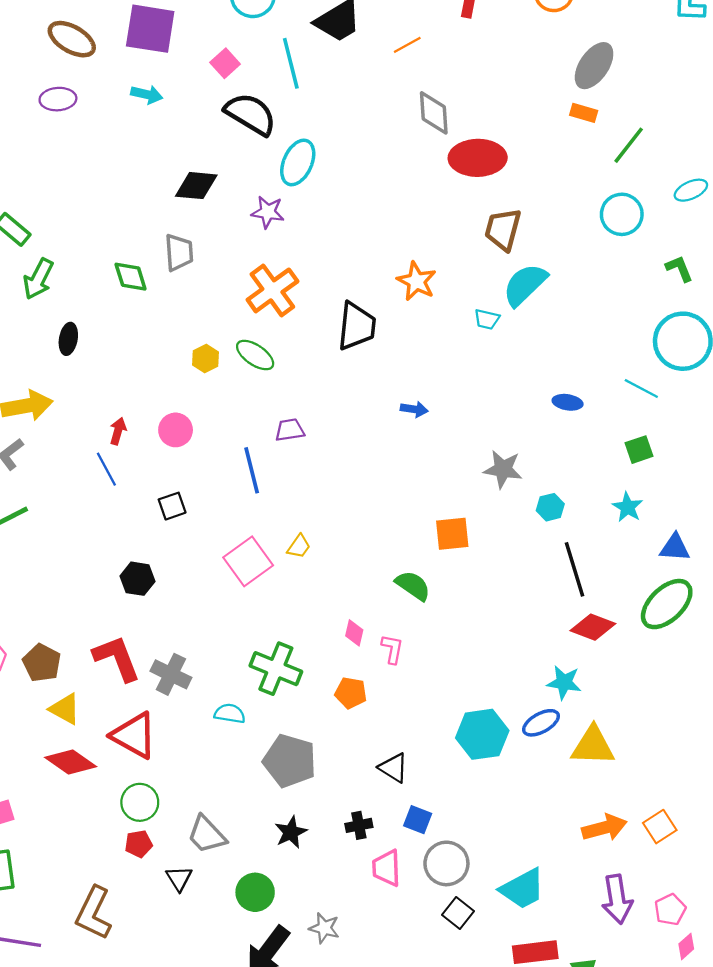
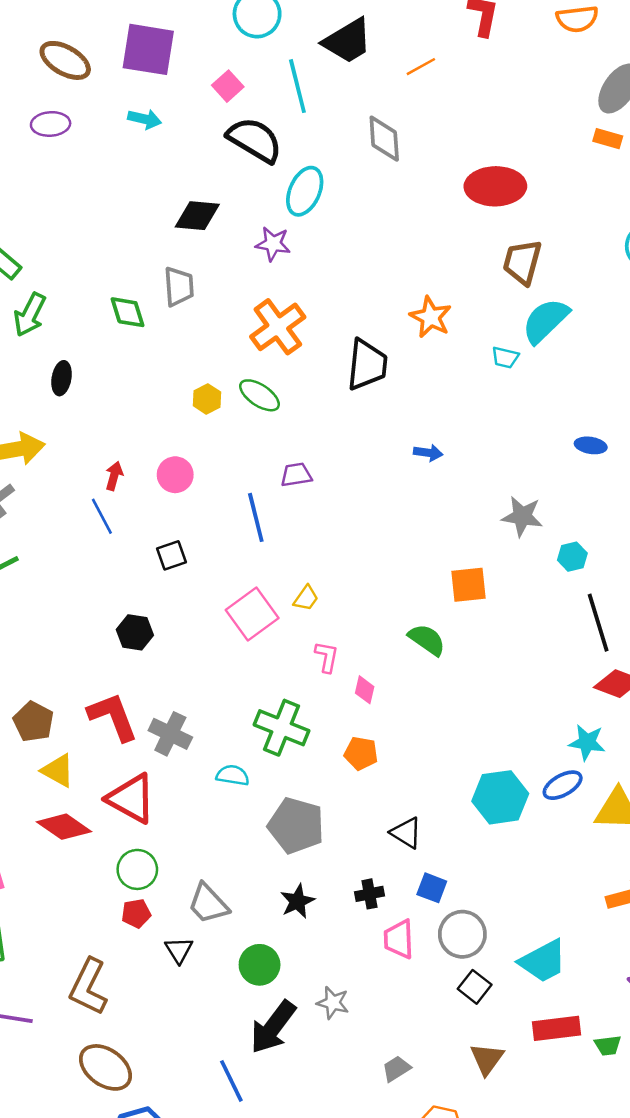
gray diamond: (434, 113) -> (384, 139), moved
pink L-shape: (392, 649) -> (327, 657), moved

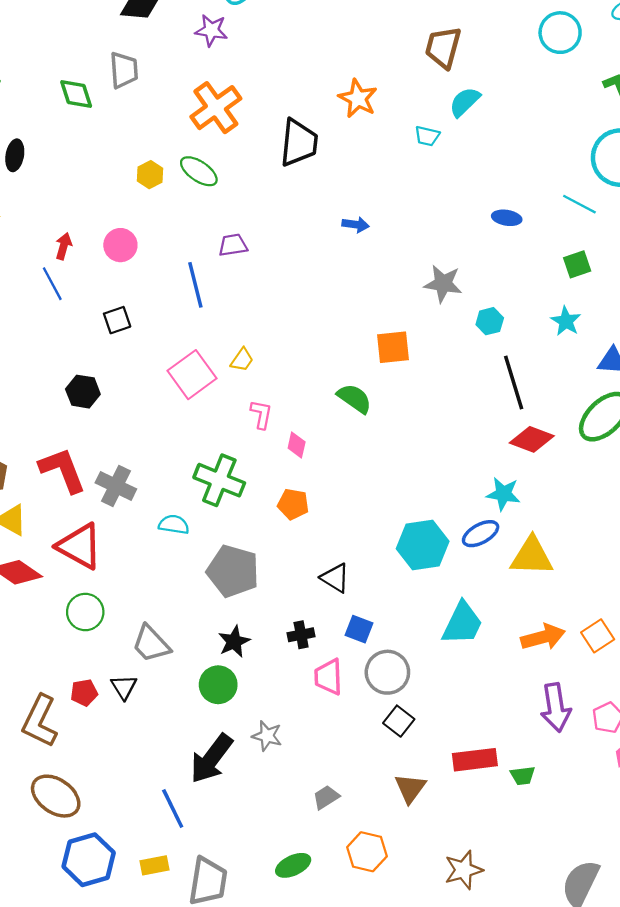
cyan semicircle: (545, 321) -> (465, 102), size x0.7
red pentagon: (136, 913) -> (84, 693), moved
cyan trapezoid: (543, 961) -> (462, 623), moved, turned -36
green circle: (260, 965) -> (218, 685), moved

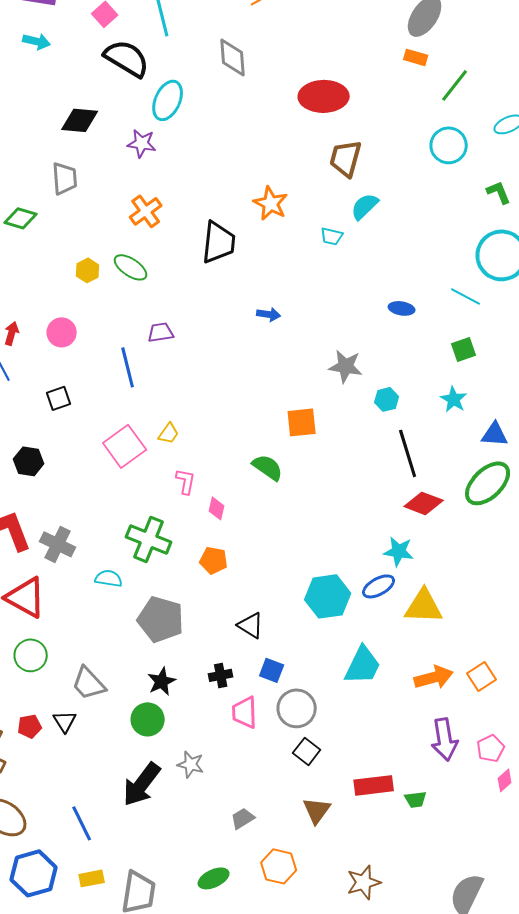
green diamond: (76, 94) -> (21, 218), moved, turned -56
orange cross: (216, 108) -> (146, 211), size x0.7
blue line: (173, 809) -> (82, 823), moved

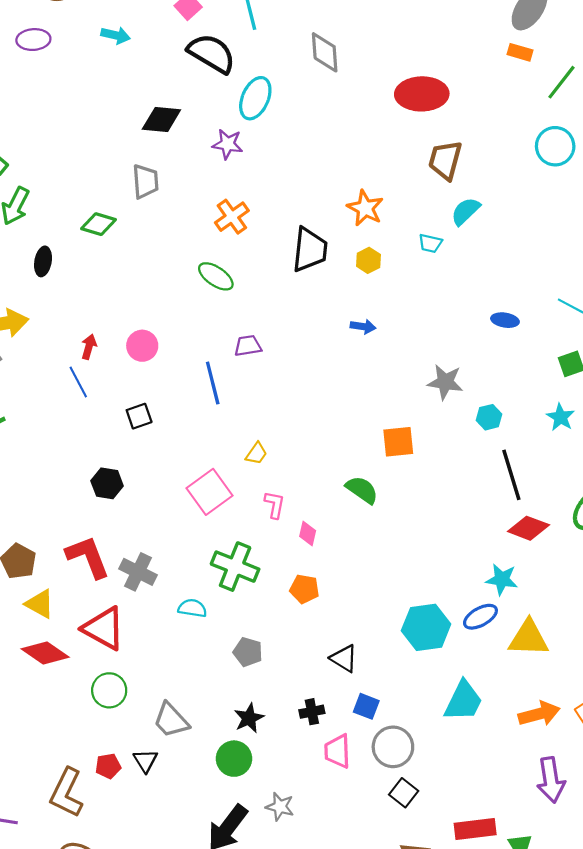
yellow hexagon: (88, 270) -> (368, 260), moved
pink square: (125, 446) -> (209, 492), moved
gray pentagon: (161, 619) -> (248, 652), size x0.6

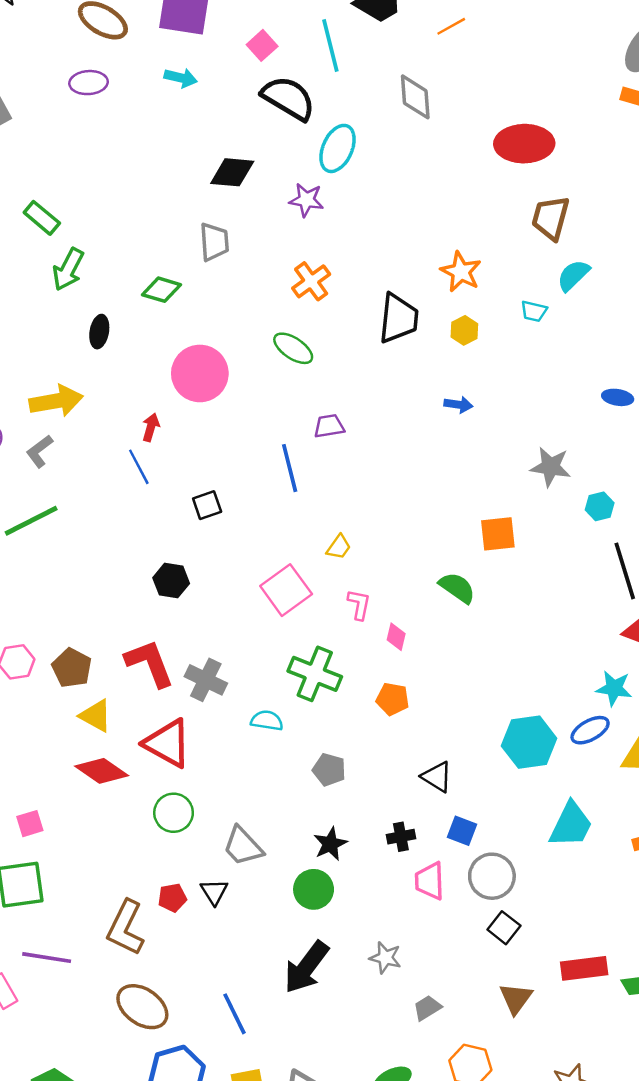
pink circle: (142, 346) -> (200, 373), moved, size x1.6
gray star: (280, 807) -> (385, 958), moved

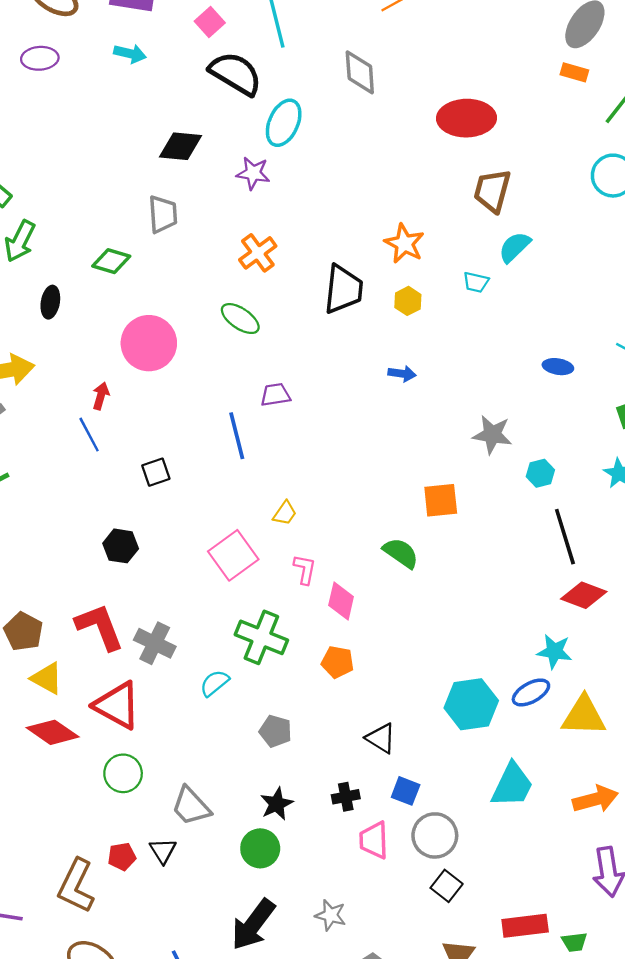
pink diamond: (396, 637) -> (341, 601), size x1.4
cyan semicircle: (267, 721) -> (214, 683), turned -48

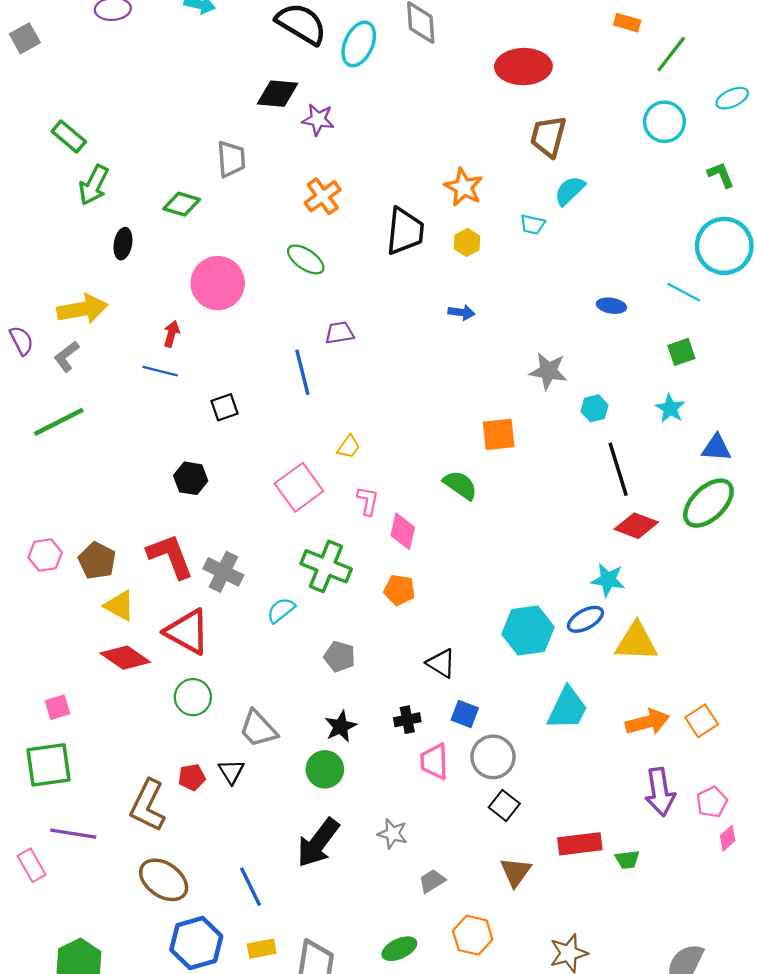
cyan ellipse: (284, 123) -> (359, 44), moved
black diamond: (180, 146) -> (278, 94), moved
blue line: (89, 435) -> (160, 371), turned -48

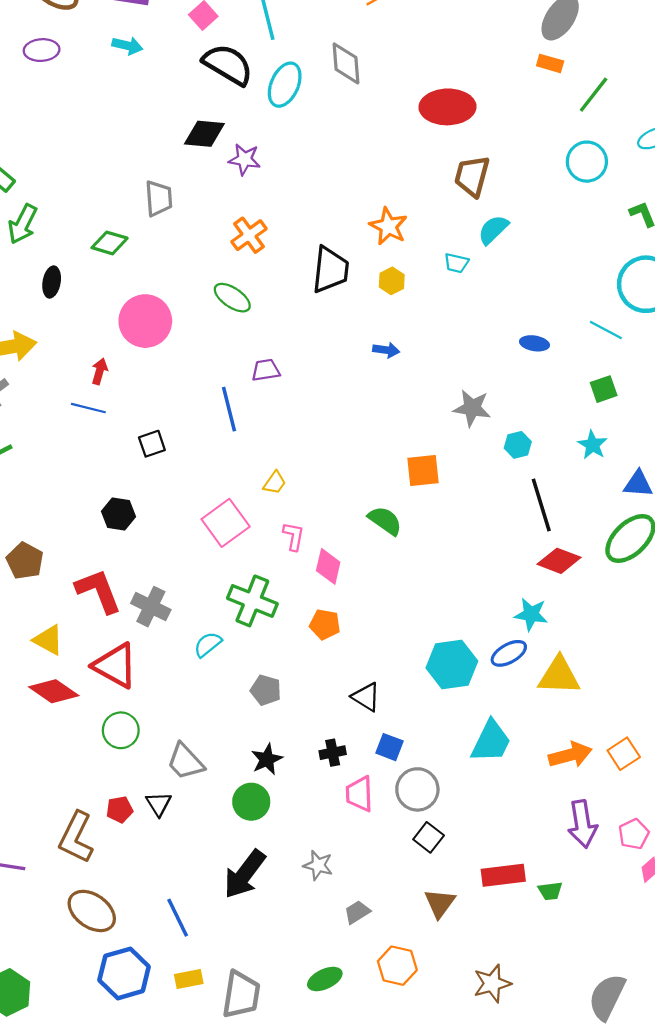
brown pentagon: (97, 561) -> (25, 561), moved

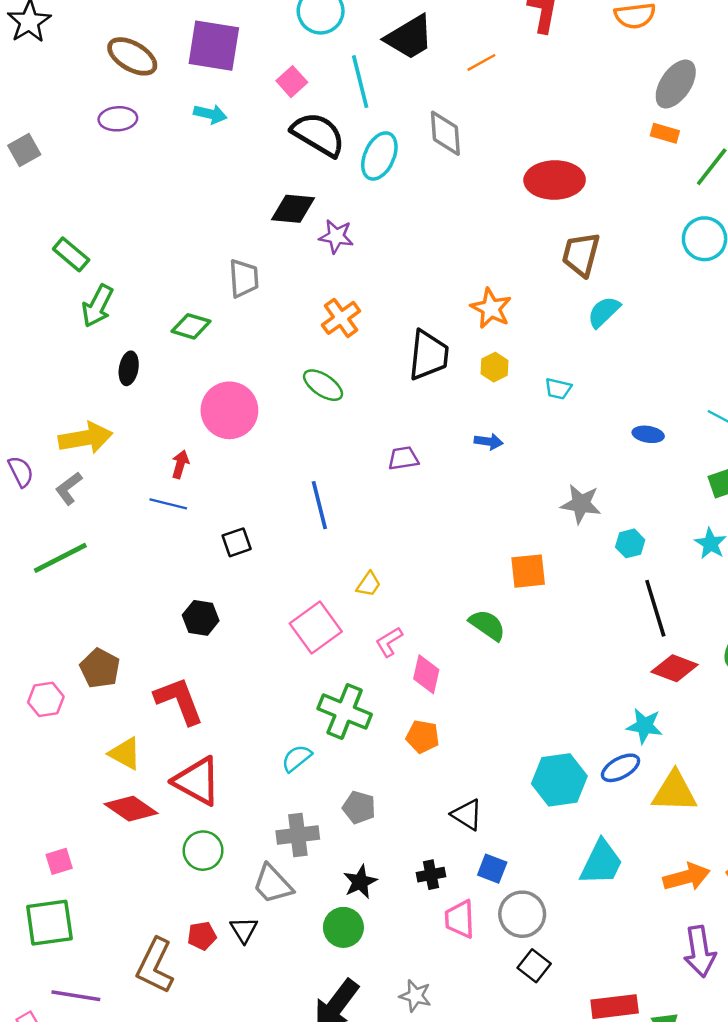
cyan trapezoid: (456, 263) -> (558, 389), moved
purple trapezoid: (266, 370) -> (403, 458), moved
pink L-shape: (294, 536) -> (389, 642), turned -132
gray cross: (151, 607) -> (298, 835), moved, turned -33

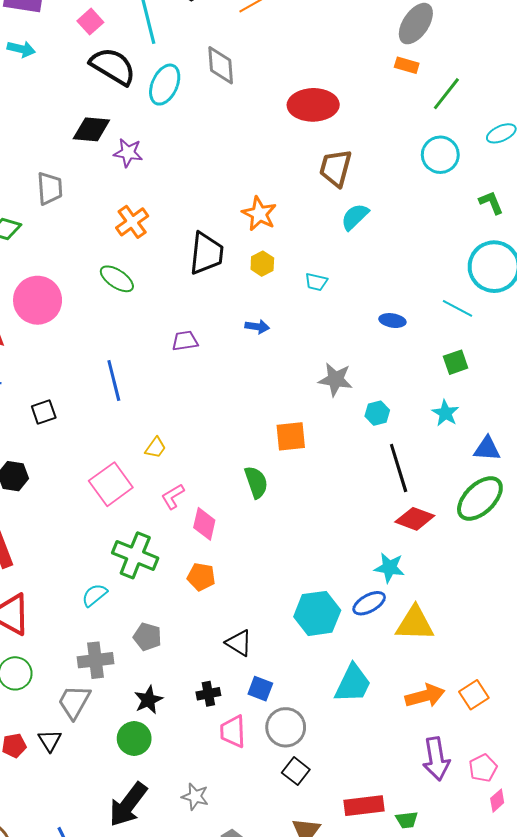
green semicircle: (487, 625) -> (256, 482), turned 36
gray trapezoid: (273, 884) -> (74, 702), turned 72

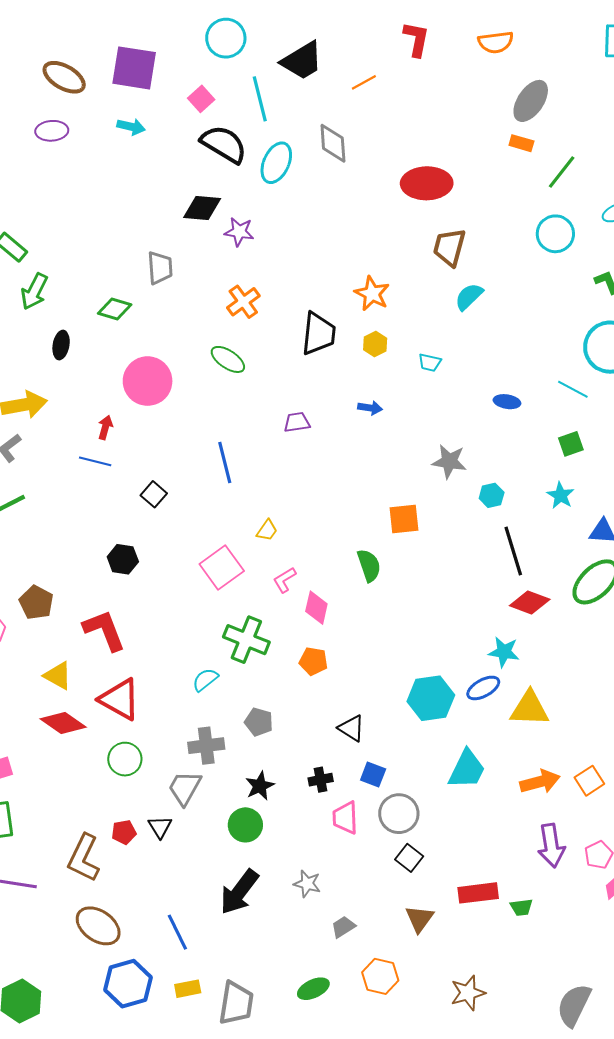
black square: (44, 412) -> (154, 494), turned -30

